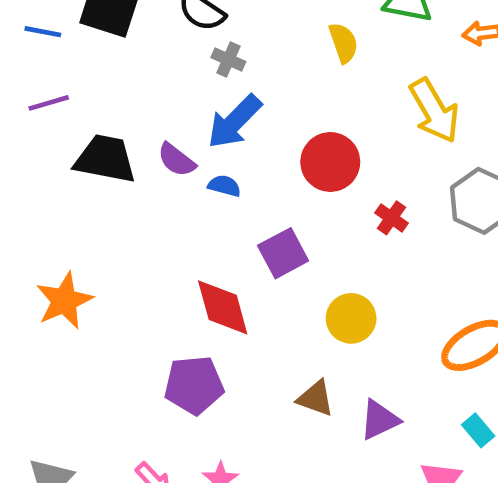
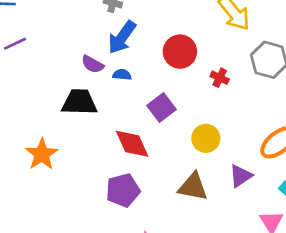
black trapezoid: (105, 159) -> (79, 102), moved
brown triangle: (316, 398) -> (193, 187), size x1.4
purple triangle: (379, 420) -> (241, 176), moved

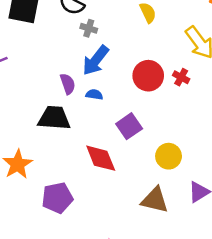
purple semicircle: (93, 64) -> (68, 84), turned -140
red cross: (220, 78) -> (181, 77), moved
purple pentagon: (123, 190) -> (57, 198), moved

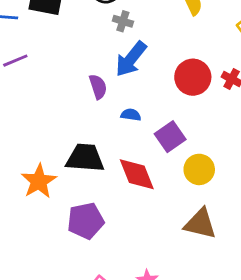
blue semicircle: (94, 95) -> (131, 115), moved
black trapezoid: (54, 118) -> (85, 158), moved
yellow circle: (169, 156) -> (199, 169), moved

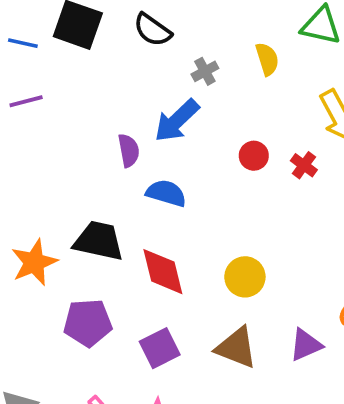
gray cross: (123, 21) -> (205, 71), moved, turned 36
red circle: (193, 77) -> (254, 156), size x0.6
blue semicircle: (131, 115) -> (166, 193), size x1.5
purple square: (170, 137) -> (160, 348), moved

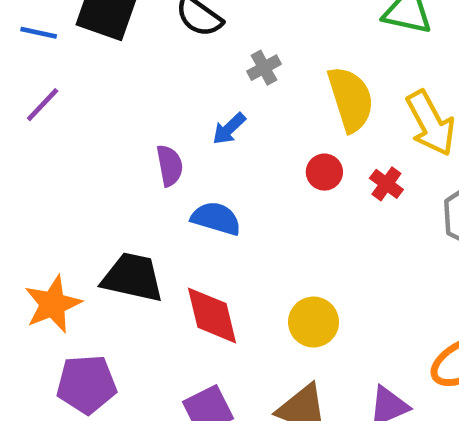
yellow semicircle: (267, 59) -> (351, 99), moved, size x1.6
purple line: (26, 101) -> (43, 105), turned -32
blue arrow: (177, 121) -> (229, 129), size x0.6
purple pentagon: (88, 323) -> (86, 384), moved

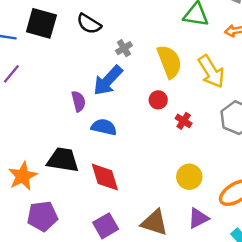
blue arrow: (229, 129) -> (108, 81), size x1.8
red cross: (386, 184) -> (184, 121), moved
yellow circle: (314, 322) -> (189, 177), moved

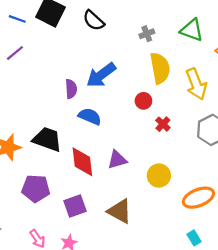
gray cross: (124, 48) -> (147, 34), moved
purple pentagon: (42, 216) -> (36, 188), moved
purple triangle: (198, 218) -> (117, 160), moved

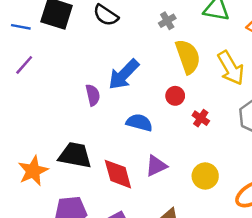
blue semicircle: (90, 116) -> (139, 123), moved

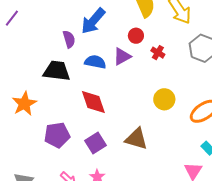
blue semicircle: (139, 123) -> (95, 62), moved
black trapezoid: (75, 155) -> (57, 71), moved
purple triangle: (156, 166) -> (122, 56), moved

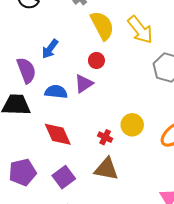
blue arrow: (93, 21) -> (50, 49), size x0.7
purple semicircle: (69, 39) -> (26, 70), size x1.4
red cross: (158, 53) -> (105, 137), moved

